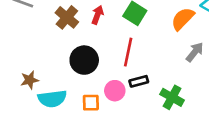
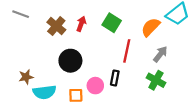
red line: (128, 52) -> (127, 51), moved
black rectangle: (139, 81) -> (115, 78), turned -64
green cross: (172, 97) -> (156, 80), moved

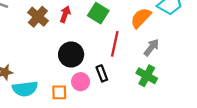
black circle: (70, 61) -> (71, 54), moved
black rectangle: (115, 78) -> (102, 73), turned -32

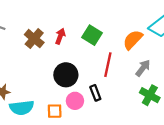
green cross: (147, 76) -> (150, 95), moved

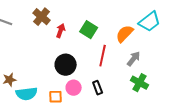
brown cross: (34, 39) -> (42, 17), moved
black rectangle: (95, 93) -> (98, 88), moved

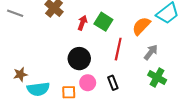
red arrow: (61, 31) -> (82, 23), moved

